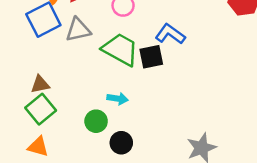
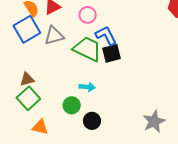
blue L-shape: (170, 34) -> (106, 35), moved, turned 30
orange triangle: (38, 147) -> (40, 127), moved

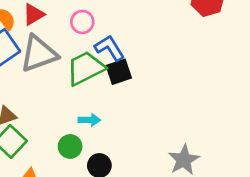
gray triangle: (54, 36) -> (39, 54), size x1.4
green trapezoid: (87, 49) -> (86, 68), turned -48

